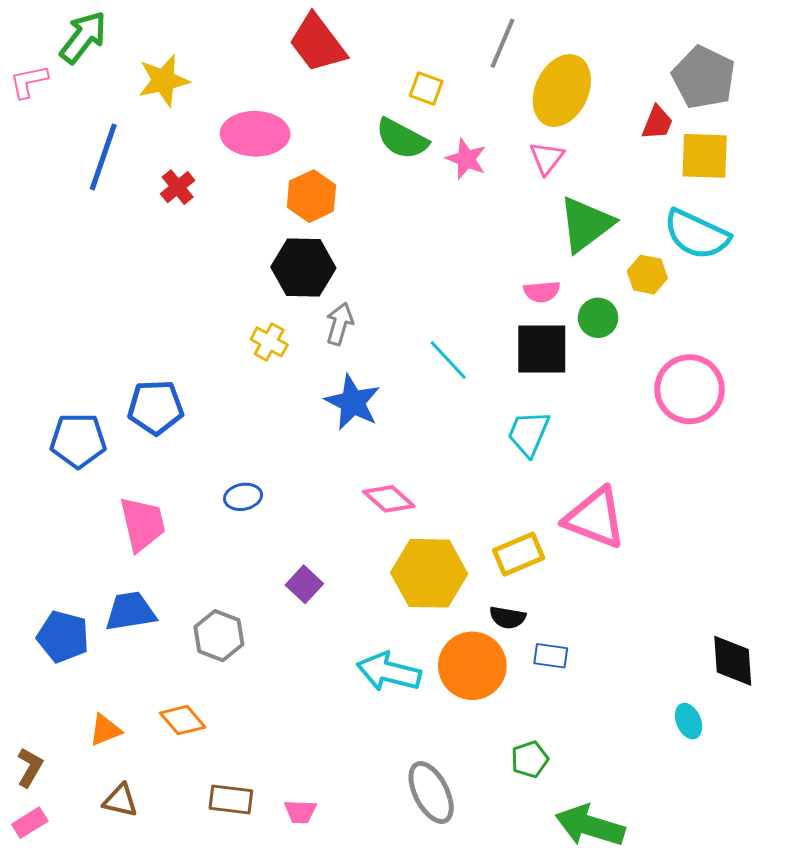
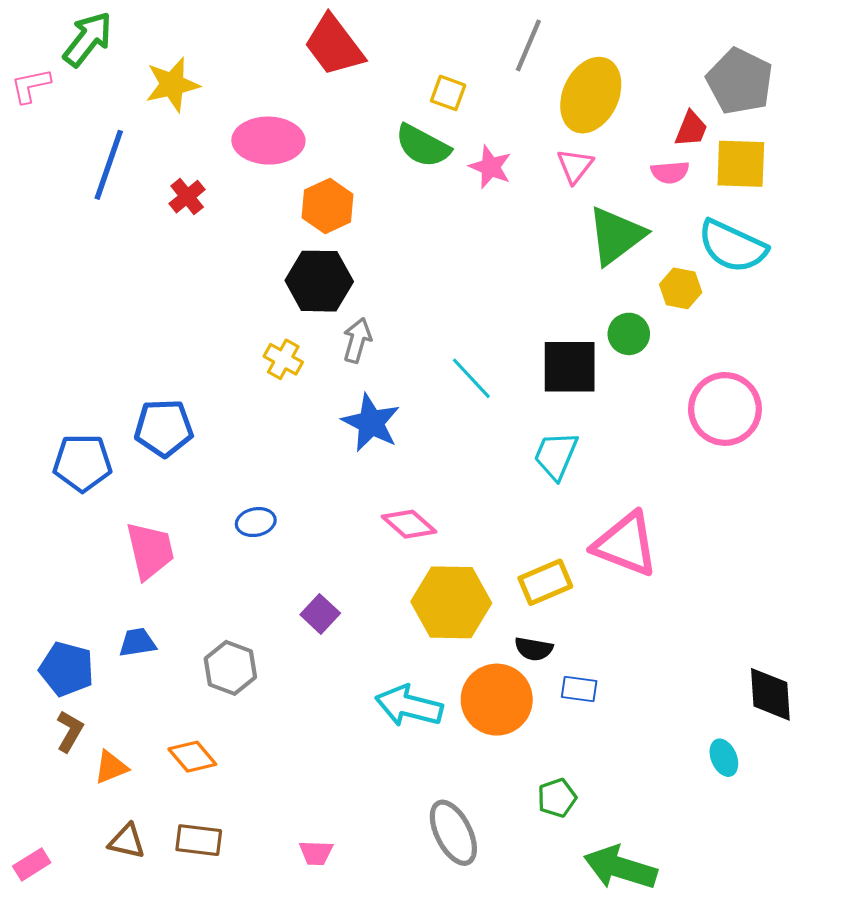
pink semicircle: (542, 292) -> (670, 172), moved
blue trapezoid: (130, 611) -> (137, 643), size x0.7
brown L-shape: (30, 767) -> (70, 731), moved
brown rectangle: (231, 800) -> (199, 840), moved

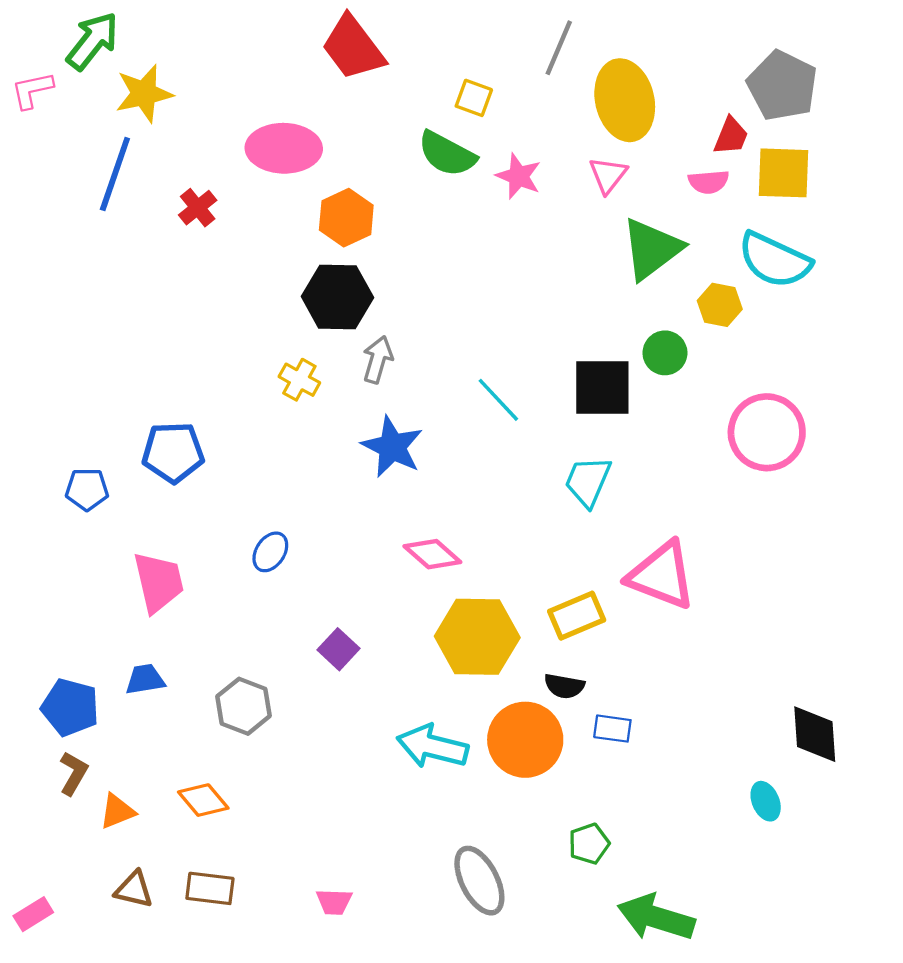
yellow star: (172, 85) -> (144, 94), moved
yellow ellipse: (591, 95) -> (625, 100), turned -38
blue pentagon: (82, 463) -> (87, 489), size x0.7
blue ellipse: (256, 522) -> (270, 552), turned -45

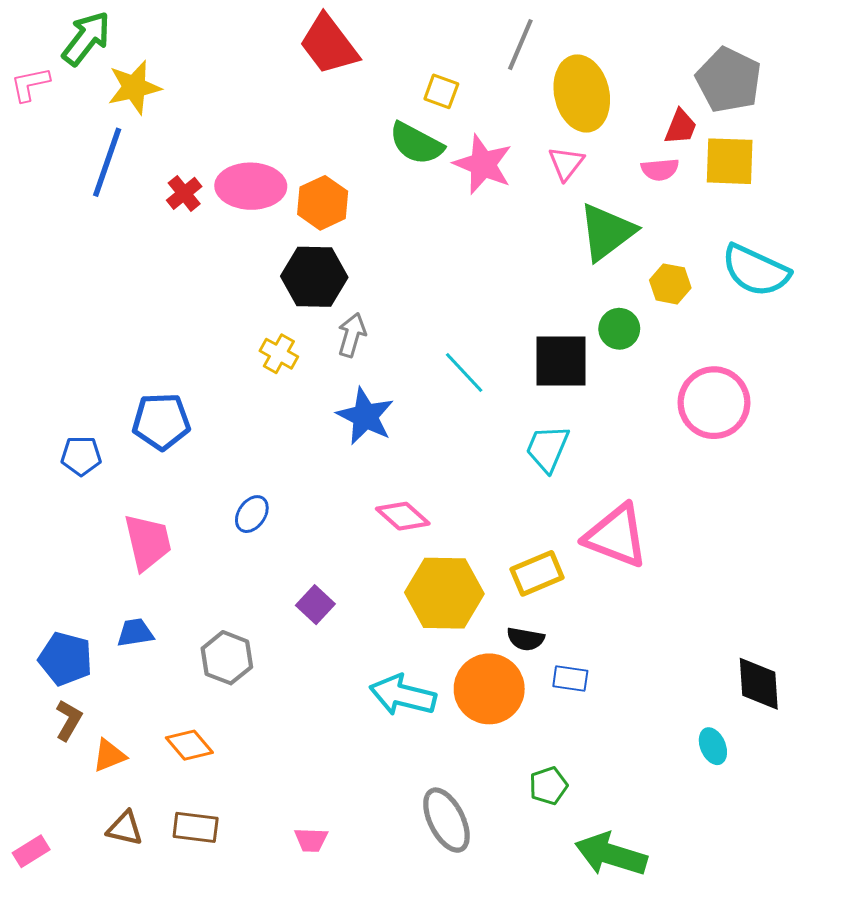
pink ellipse: (284, 148) -> (251, 186), moved
pink star: (519, 176) -> (483, 164), size x1.4
cyan semicircle: (775, 260) -> (756, 270), moved

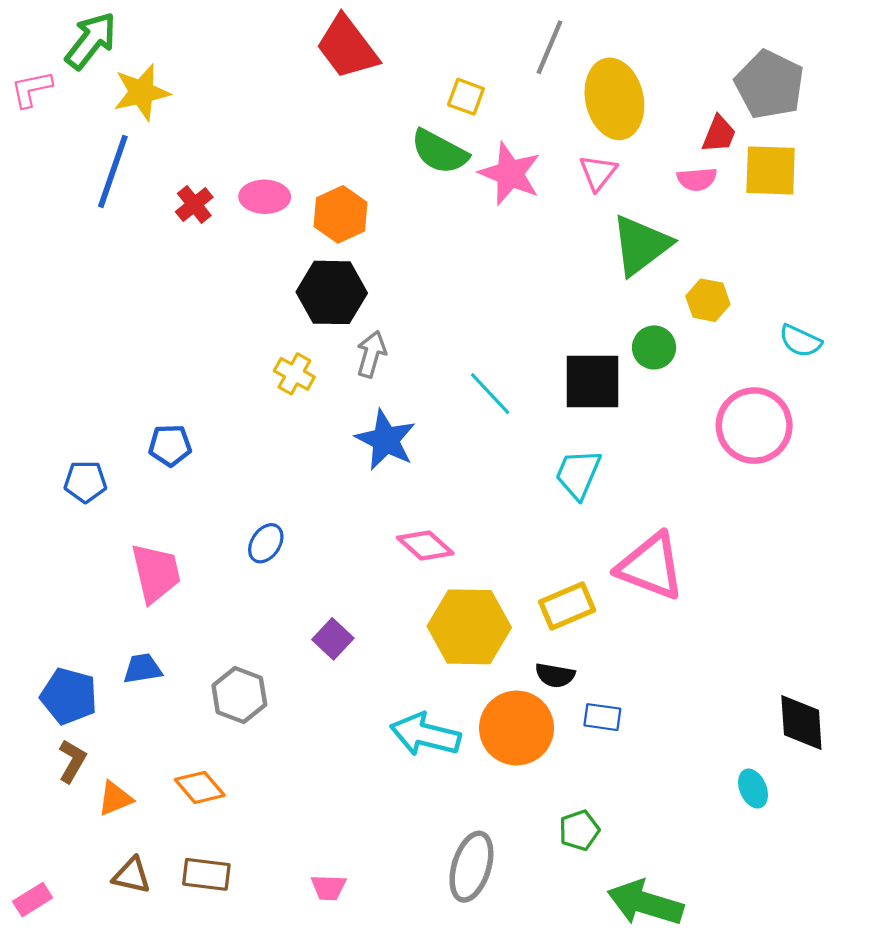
pink ellipse: (251, 186) -> (265, 197), size x0.7
cyan semicircle: (756, 270) -> (800, 341), moved, size x0.6
blue pentagon: (161, 421) -> (170, 445), size x0.7
gray ellipse: (446, 820) -> (471, 867), turned 44

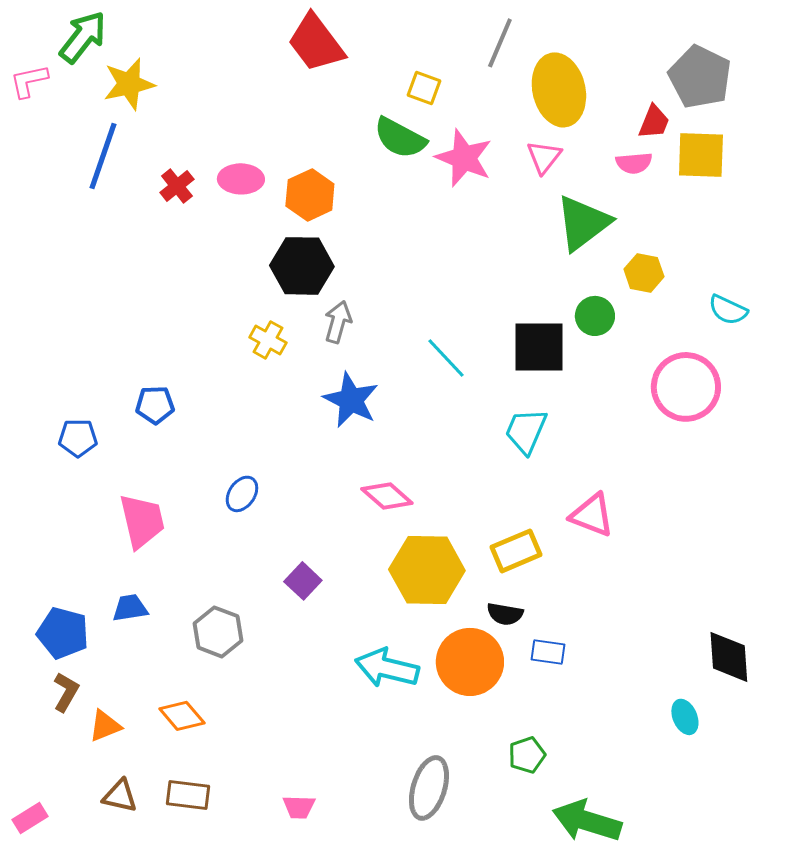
pink triangle: (651, 566) -> (592, 515), size x0.7

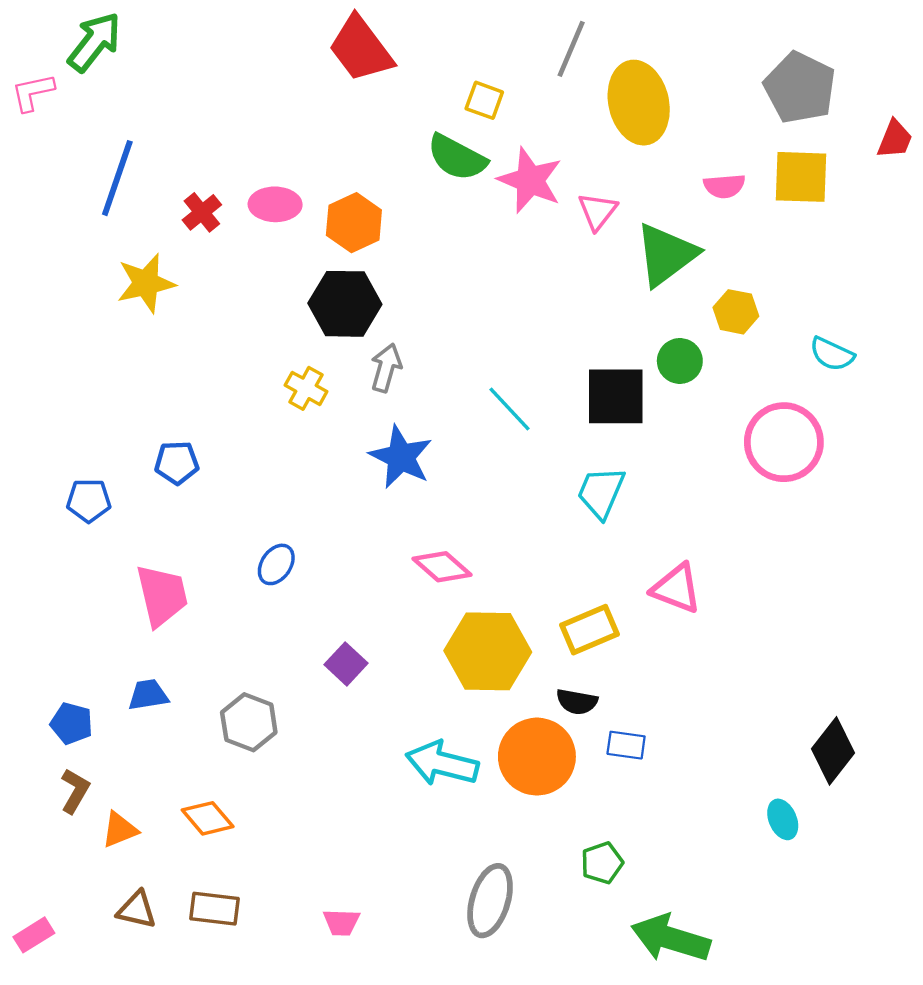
yellow star: (129, 84) -> (146, 283), moved
red trapezoid: (654, 122) -> (895, 139), moved
pink triangle: (544, 157) -> (597, 211), moved
blue pentagon: (63, 633) -> (72, 723), size x0.7
black diamond: (729, 657) -> (833, 751), turned 42

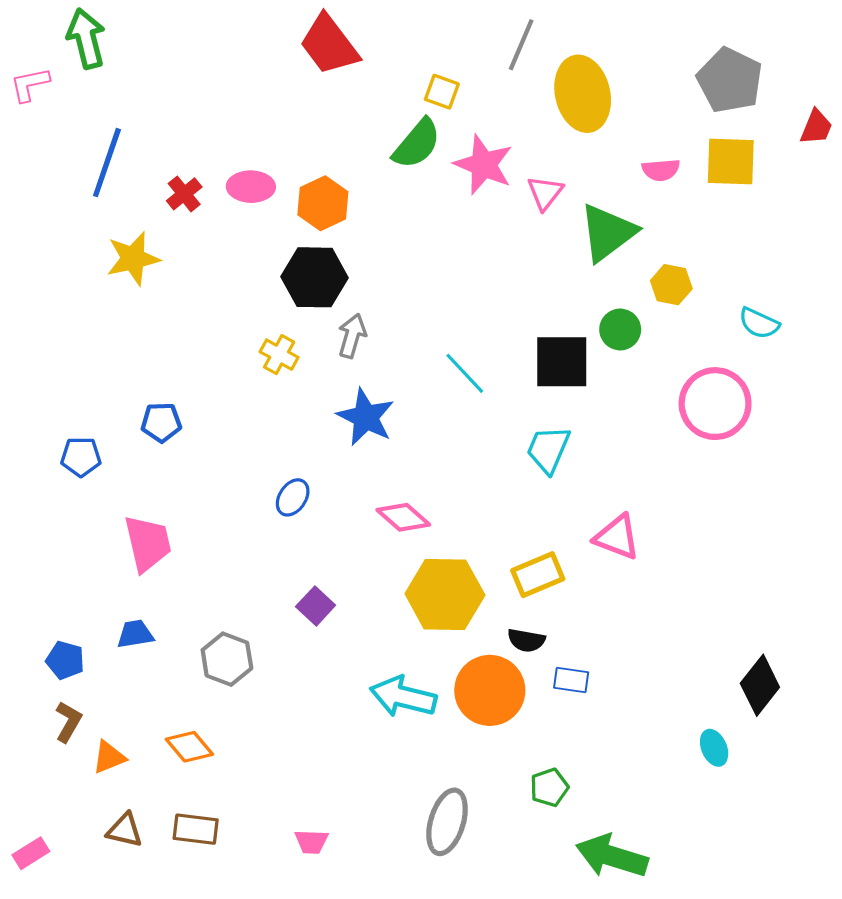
green arrow: (94, 42) -> (86, 38), turned -52
green semicircle: (457, 157) -> (417, 144), turned -78
blue ellipse: (276, 564) -> (293, 497), moved

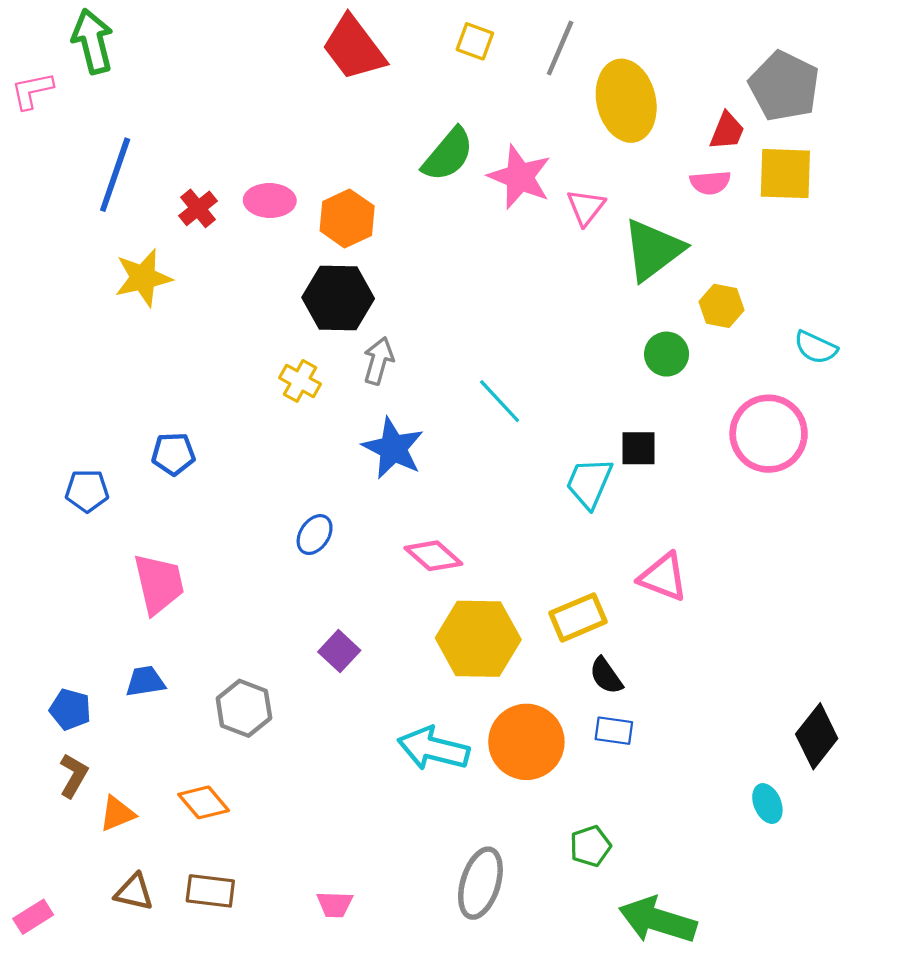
yellow square: (442, 92) -> (475, 41), moved
red trapezoid: (816, 127) -> (727, 131), moved
black square: (562, 362) -> (639, 448), moved, size x0.6
black semicircle: (526, 640) -> (606, 676), moved, turned 45

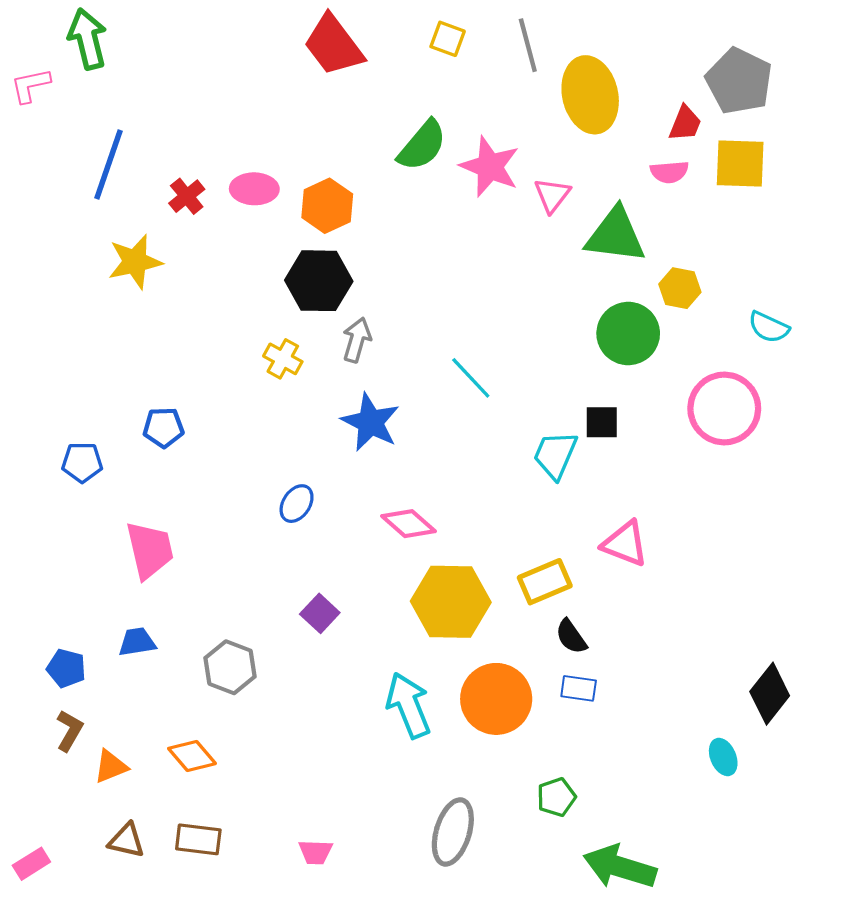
gray line: (560, 48) -> (528, 45), turned -38
green triangle: (653, 250) -> (615, 235), turned 44
green circle: (667, 354) -> (628, 334), size x1.5
cyan arrow: (433, 749) -> (408, 705), turned 54

